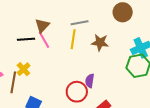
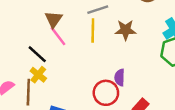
black line: (26, 39) -> (37, 54), moved, turned 54

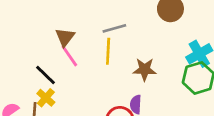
brown star: (125, 30) -> (145, 69), moved

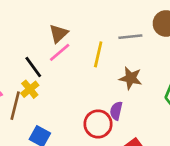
gray line: (114, 28) -> (130, 37), moved
pink line: (69, 56) -> (60, 52), turned 75

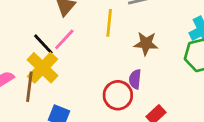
pink line: (60, 52) -> (64, 39), moved
yellow cross: (30, 89) -> (43, 68), size x1.6

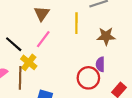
black line: (43, 44) -> (14, 44), moved
yellow cross: (43, 68) -> (29, 62), size x0.7

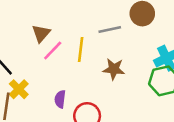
pink line: (43, 39) -> (53, 50), moved
purple semicircle: (100, 64) -> (60, 99), moved

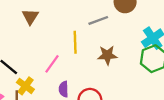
brown triangle: (41, 33) -> (30, 17), moved
pink line: (53, 50) -> (52, 64), moved

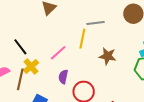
gray line: (98, 20) -> (96, 23), moved

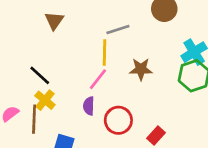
black line: (20, 47) -> (40, 75), moved
pink line: (58, 53) -> (98, 79), moved

